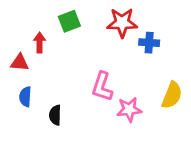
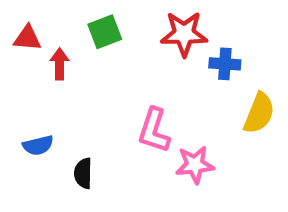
red triangle: (20, 62) -> (27, 38), moved
yellow semicircle: (172, 95) -> (259, 113), moved
blue semicircle: (25, 97) -> (38, 145), turned -108

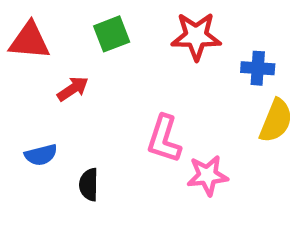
red triangle: (27, 38) -> (29, 41), size x1.4
red arrow: (60, 64) -> (73, 89), moved, turned 56
blue cross: (225, 64) -> (258, 68), moved

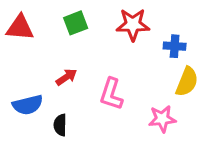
red arrow: (73, 89) -> (66, 77), moved
blue semicircle: (41, 155) -> (28, 105), size x1.4
pink star: (207, 175) -> (162, 119), moved

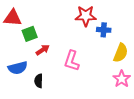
green square: (76, 23) -> (30, 34), moved
blue cross: (175, 46) -> (104, 30), moved
pink star: (162, 119) -> (122, 79), moved, turned -30

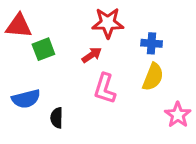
red star: (86, 16) -> (108, 23), moved
red arrow: (43, 50) -> (92, 55), moved
yellow semicircle: (121, 53) -> (153, 77), moved

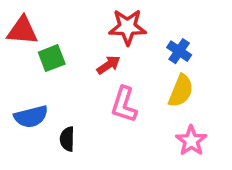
blue cross: (152, 43) -> (179, 51), turned 30
pink star: (178, 115) -> (191, 141), moved

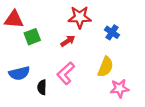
yellow semicircle: (181, 91) -> (106, 67), moved
pink L-shape: (124, 105) -> (66, 73), moved, turned 30
pink star: (191, 141) -> (120, 88), turned 30

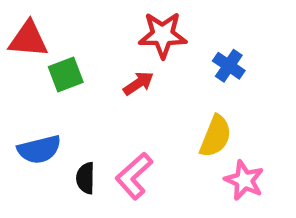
pink L-shape: (66, 73) -> (134, 176), moved
pink star: (120, 88) -> (244, 180), turned 30

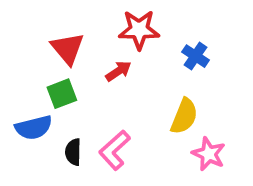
red triangle: (28, 39) -> (68, 49), moved, turned 45
green square: (66, 75) -> (62, 94), moved

